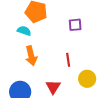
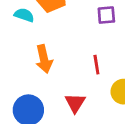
cyan semicircle: (24, 31) -> (24, 15), moved

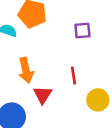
red triangle: (75, 103) -> (43, 95), moved

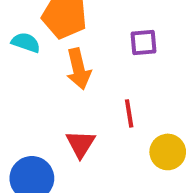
orange arrow: (26, 70) -> (79, 69), moved

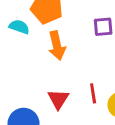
red line: (129, 113) -> (93, 93), moved

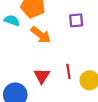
orange arrow: (57, 46) -> (41, 35), turned -40

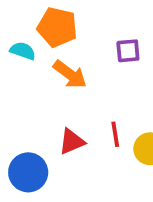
red triangle: (42, 76) -> (72, 142), turned 35

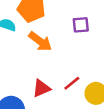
red line: (115, 134) -> (72, 83), turned 60

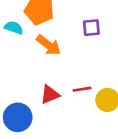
red line: (72, 83) -> (82, 89), turned 30

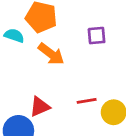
red triangle: (50, 95) -> (40, 107), moved

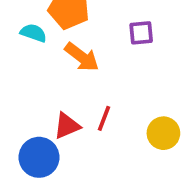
red line: (87, 101) -> (104, 118), moved, turned -60

